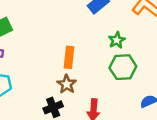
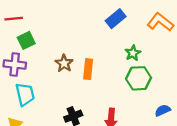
brown star: (67, 84) -> (64, 63), moved

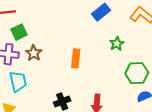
brown star: (64, 63) -> (34, 53), moved
green hexagon: (139, 78) -> (137, 73), moved

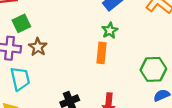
green star: (117, 44) -> (110, 30), moved
orange rectangle: (76, 58) -> (101, 53), moved

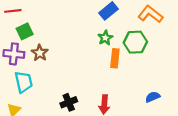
orange rectangle: (101, 53) -> (115, 58), moved
green hexagon: (153, 69) -> (135, 42), moved

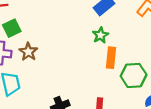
green hexagon: (135, 42) -> (134, 75), moved

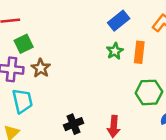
orange rectangle: (111, 58) -> (139, 52), moved

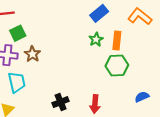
green hexagon: (149, 92) -> (117, 66), moved

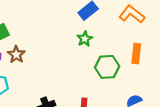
orange rectangle: (117, 40) -> (136, 53), moved

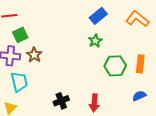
orange rectangle: (136, 53) -> (140, 64), moved

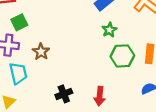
green star: (95, 41) -> (109, 30), moved
brown star: (34, 55) -> (41, 52), moved

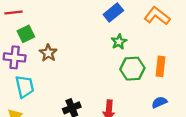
brown star: (41, 52) -> (48, 53), moved

